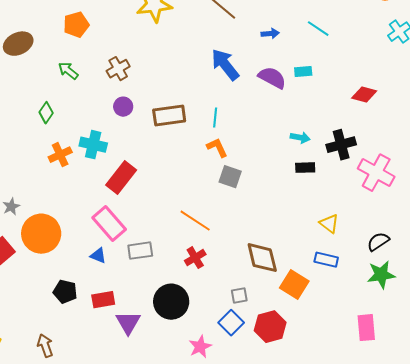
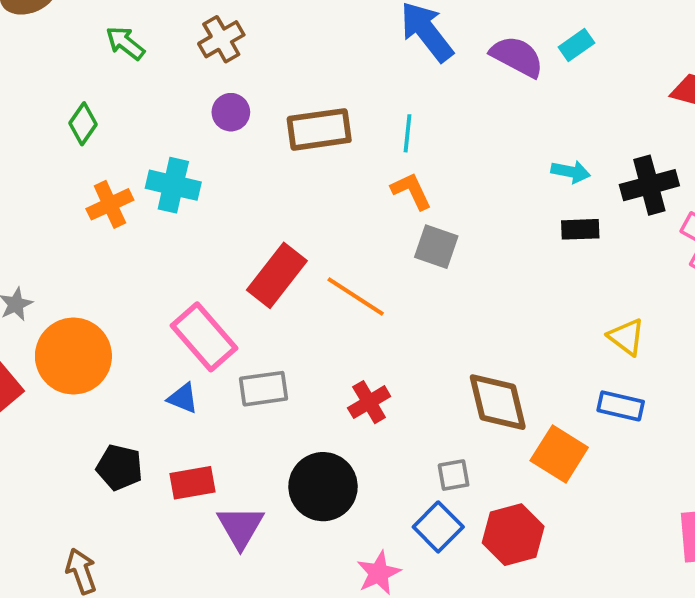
cyan rectangle: (303, 72) -> (576, 45), turned -30
red rectangle: (121, 178) -> (277, 275), moved
orange line: (195, 221) -> (356, 297), moved

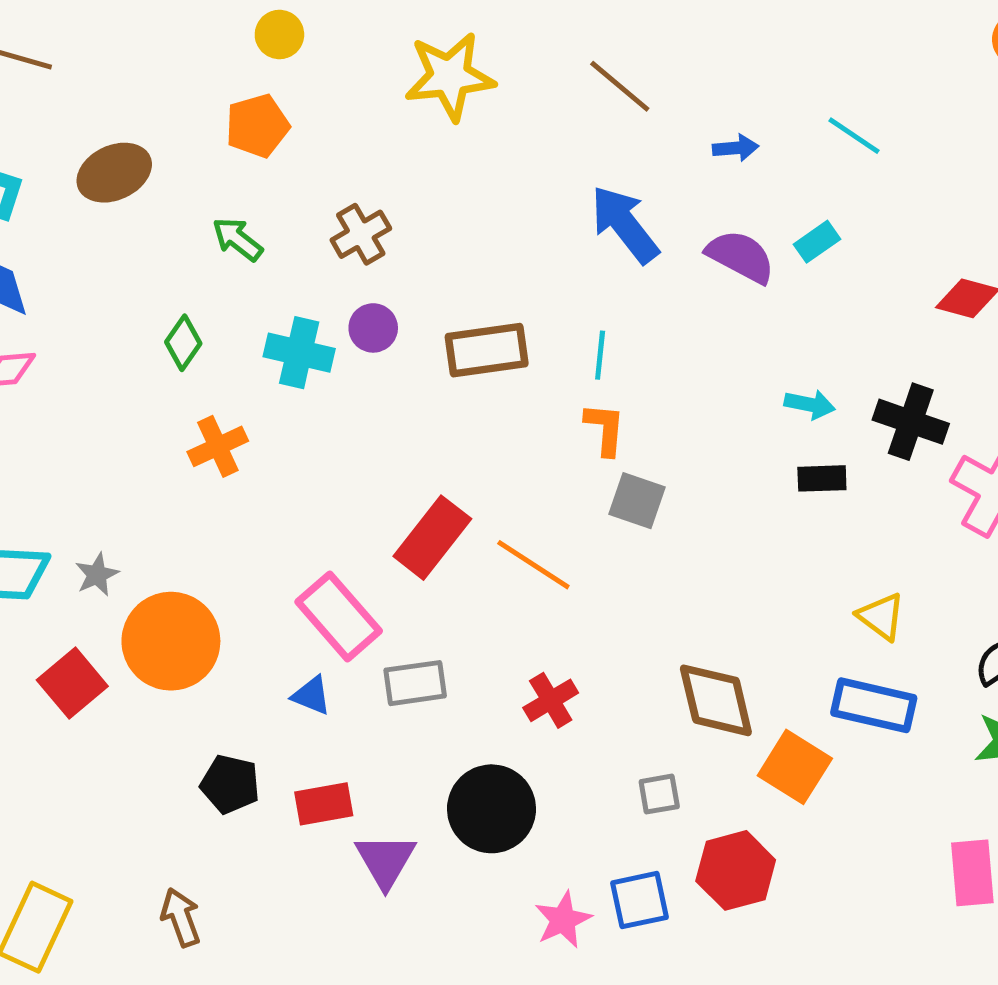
cyan cross: (173, 185) -> (299, 353), moved
black cross: (649, 185) -> (911, 422), turned 34
orange L-shape: (411, 191) -> (605, 429), turned 30
blue rectangle: (621, 406) -> (874, 705), size x1.4
blue square: (438, 527) -> (639, 900), moved, turned 33

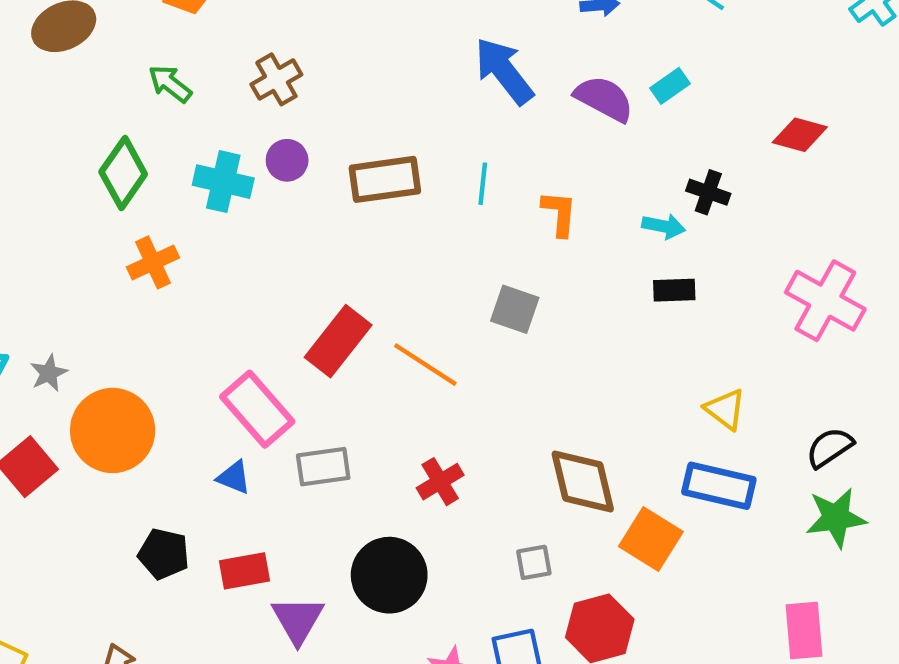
green diamond: (183, 343) -> (123, 173), size x1.5
black cross: (911, 422) -> (708, 192), moved, size x0.7
orange L-shape: (605, 429) -> (559, 213), moved

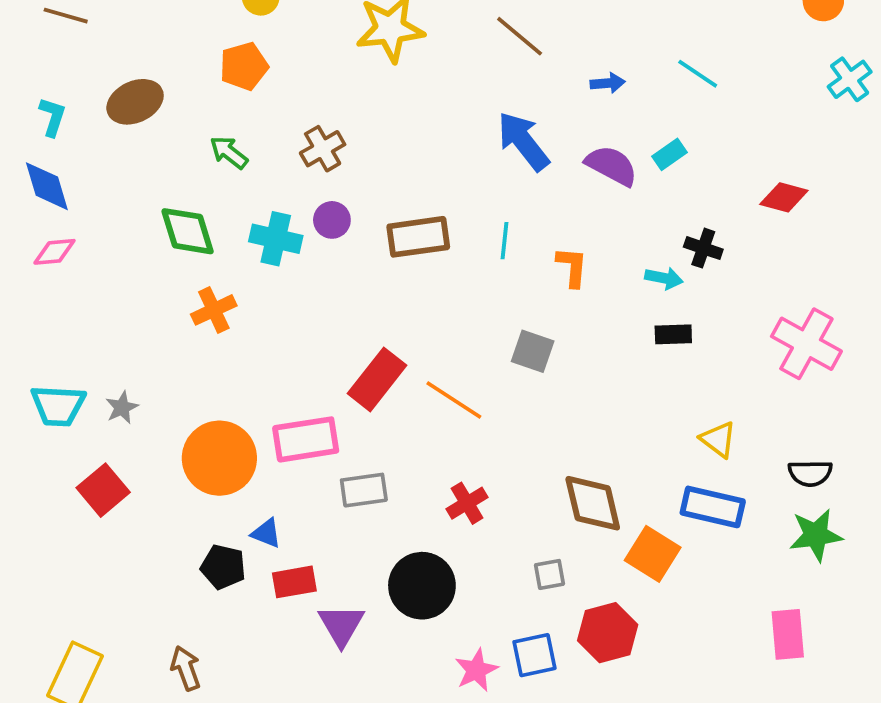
green diamond: (123, 173) -> (188, 231), turned -52
pink rectangle: (257, 409) -> (306, 439), turned -58
orange circle: (113, 430) -> (219, 458), moved
black semicircle: (830, 448) -> (810, 473), turned -147
blue triangle: (234, 477) -> (266, 533), moved

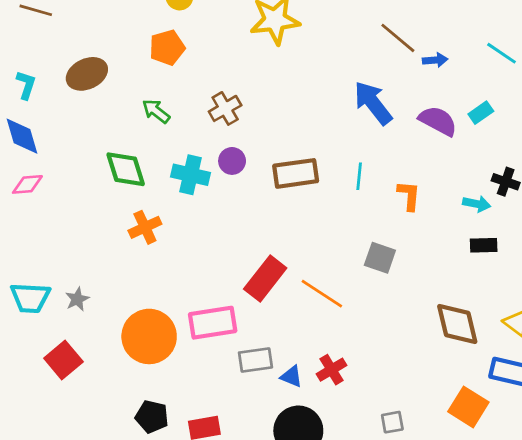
brown line: (520, 36) -> (398, 38), moved
brown diamond: (593, 503) -> (457, 324), moved
blue triangle: (266, 533) -> (291, 377), moved

